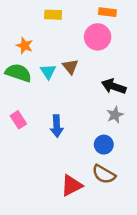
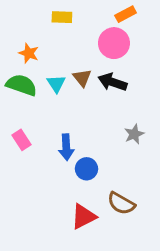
orange rectangle: (107, 12) -> (126, 14), turned -35
black arrow: (114, 86) -> (113, 82), moved
blue circle: (104, 145) -> (87, 169), moved

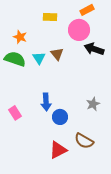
yellow rectangle: (62, 17) -> (50, 17), moved
black arrow: (113, 82) -> (94, 49), moved
gray star: (134, 134) -> (93, 104), moved
pink rectangle: (21, 140) -> (15, 113), moved

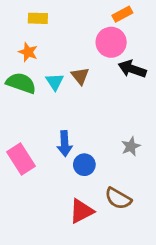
yellow rectangle: (50, 17) -> (38, 18), moved
pink rectangle: (15, 113) -> (21, 159), size x1.5

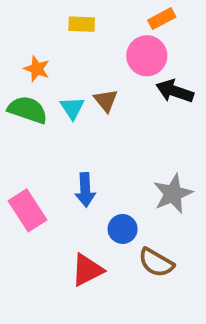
yellow rectangle: (38, 18) -> (82, 24), moved
gray star: (131, 146) -> (173, 194), size x1.5
blue circle: (84, 165) -> (123, 229), moved
red triangle: (82, 211) -> (87, 270), moved

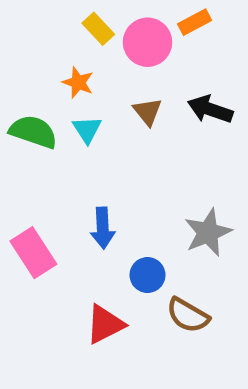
yellow rectangle: (82, 24) -> (98, 29), turned 45
pink circle: (147, 56) -> (148, 42), moved
orange star: (37, 69) -> (78, 82), moved
brown triangle: (106, 100) -> (148, 112), moved

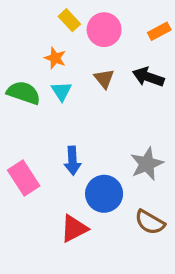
orange rectangle: (195, 22) -> (159, 31), moved
blue circle: (148, 275) -> (104, 194), size x1.5
brown semicircle: (188, 315) -> (150, 222), moved

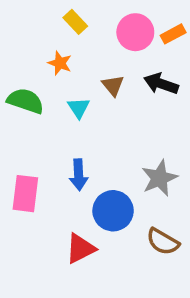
pink circle: (104, 30) -> (135, 32), moved
cyan triangle: (61, 91) -> (79, 108), moved
pink rectangle: (24, 178) -> (25, 194), turned 40

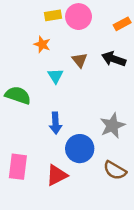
yellow rectangle: (75, 22) -> (53, 15), turned -56
pink circle: (135, 32) -> (79, 17), moved
green semicircle: (25, 101) -> (18, 95), moved
pink rectangle: (25, 194) -> (18, 167), moved

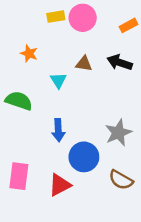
orange star: (42, 44) -> (29, 54), moved
brown triangle: (80, 60) -> (84, 64), turned -42

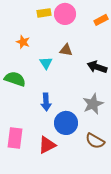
black arrow: (120, 62) -> (97, 67), moved

